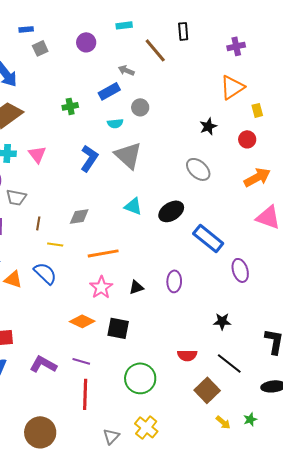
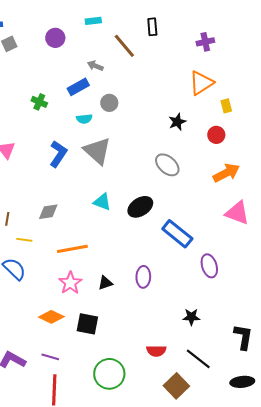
green cross: (70, 106) -> (39, 102), turned 35

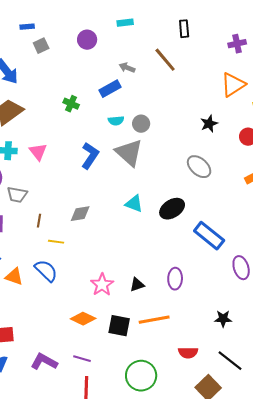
brown line: (124, 46) -> (165, 60), moved
gray circle: (109, 103) -> (141, 124), moved
orange line: (72, 249) -> (154, 320), moved

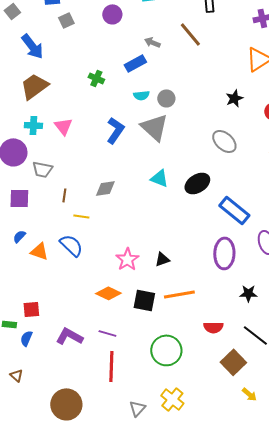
purple ellipse: (175, 279) -> (224, 253), moved, size x1.4

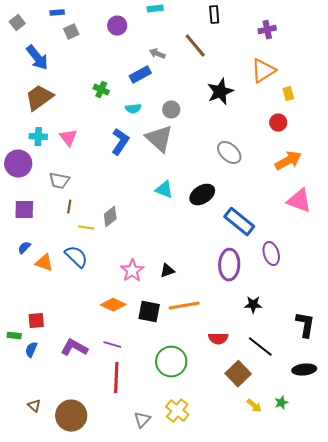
cyan semicircle: (141, 95) -> (133, 109), moved
black star: (234, 98) -> (220, 92), moved, size x1.5
gray trapezoid: (42, 169) -> (59, 181), moved
gray diamond: (105, 188) -> (110, 217), moved, turned -30
brown triangle: (16, 375) -> (34, 406), moved

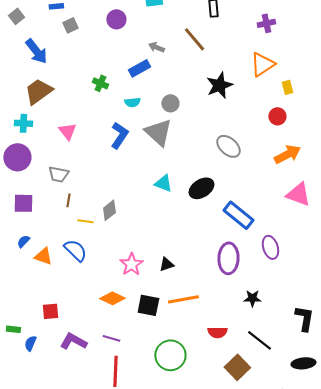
cyan cross: (38, 137) -> (23, 123), moved
red square: (36, 321) -> (50, 311), moved

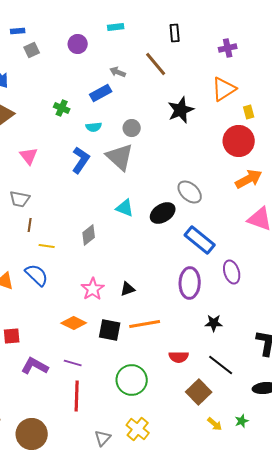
red circle: (277, 116) -> (239, 141), size x1.8
gray ellipse: (228, 146) -> (190, 192), moved
gray diamond: (109, 210) -> (89, 235), moved

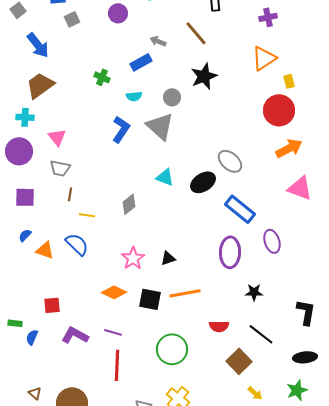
black star: (181, 110) -> (204, 76), moved
pink triangle: (29, 156) -> (57, 137), moved
green star: (242, 421) -> (297, 390), moved, size x1.5

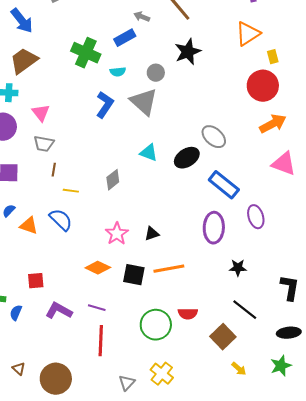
green cross: (102, 77) -> (86, 53), size x1.8
red semicircle: (219, 326) -> (188, 314), moved

